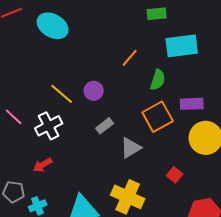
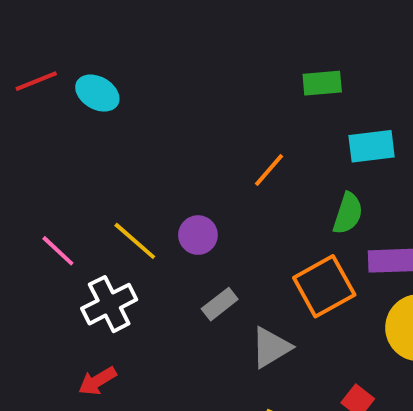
cyan ellipse: (53, 26) -> (97, 93), moved, size x0.7
cyan rectangle: (182, 46) -> (372, 146), size x0.7
green semicircle: (158, 80) -> (348, 213), moved
pink line: (14, 117) -> (58, 251), moved

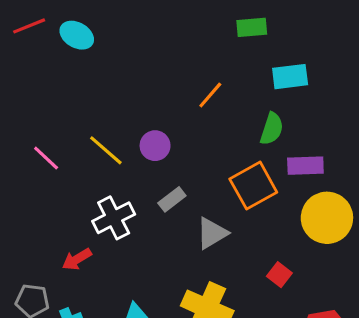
white cross: (109, 304) -> (114, 218), moved

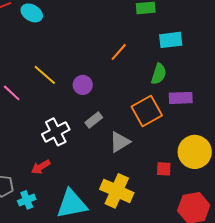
yellow line: (106, 150) -> (45, 75), moved
yellow circle: (327, 218) -> (195, 152), moved
red arrow: (77, 259) -> (41, 167), moved
red square: (279, 275) -> (164, 169), turned -35

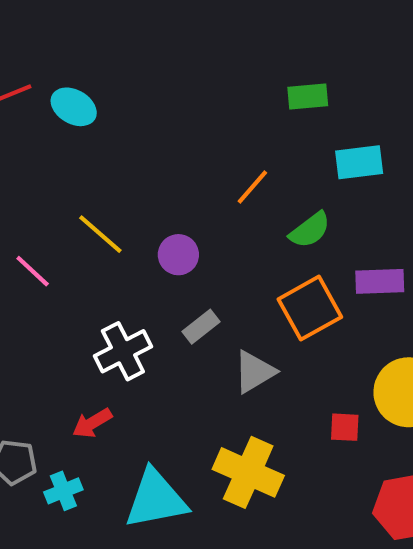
green semicircle: (159, 74) -> (310, 230), moved, turned 35

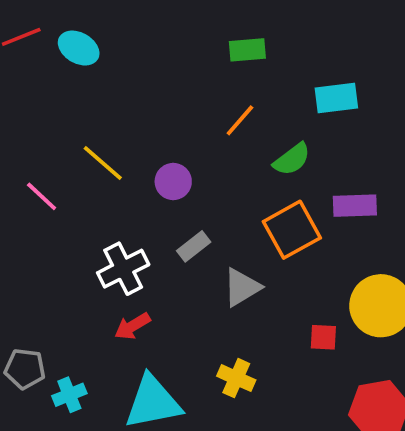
green rectangle: (308, 97) -> (247, 50), moved
red arrow: (92, 423) -> (132, 326), moved
yellow cross: (248, 472) -> (236, 378), size x0.6

